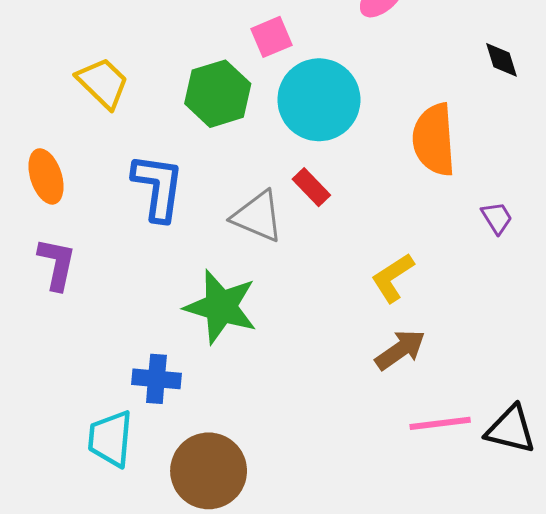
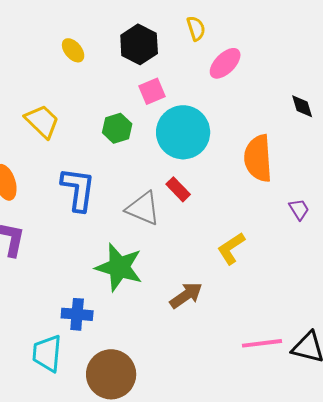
green hexagon: (218, 94) -> (117, 128), size x0.7
brown arrow: (400, 350) -> (186, 295), moved

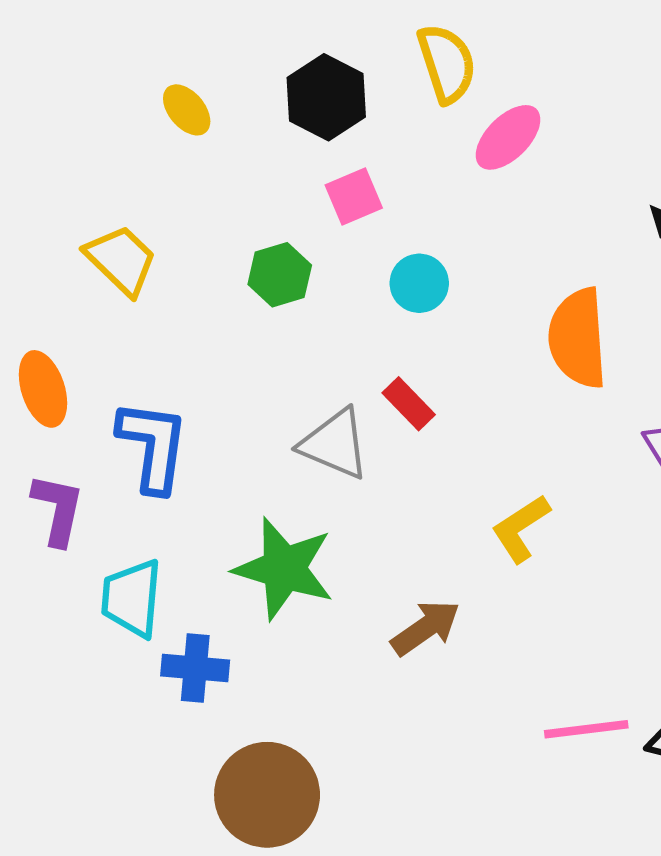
yellow semicircle: (196, 28) -> (447, 63), size x1.5
cyan circle: (183, 132) -> (419, 283), size x0.5
blue L-shape: (78, 189) -> (153, 446), moved
cyan trapezoid: (47, 353) -> (132, 598), moved

